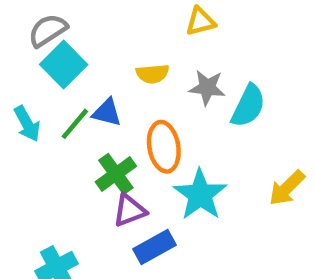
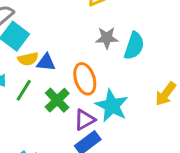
yellow semicircle: (153, 74) -> (28, 59), moved
green line: (75, 124) -> (24, 90), moved
purple triangle: (130, 210) -> (85, 120), moved

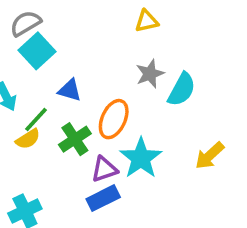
gray star: (107, 38) -> (150, 74), turned -30
yellow semicircle: (28, 59) -> (28, 139), moved, turned -30
orange ellipse: (85, 79) -> (114, 119), turned 32

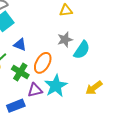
green cross: (75, 139) -> (20, 72), turned -30
blue rectangle: (103, 198) -> (16, 106), moved

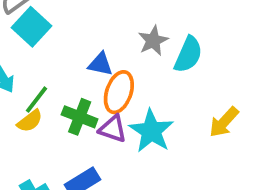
blue triangle: (20, 45) -> (100, 64), moved
purple triangle: (35, 90) -> (113, 129), moved, turned 42

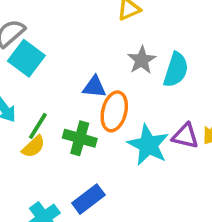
purple triangle: (113, 129) -> (185, 136), moved

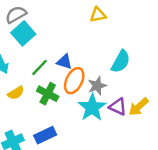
gray star: (142, 60) -> (97, 86), moved
green line: (38, 126) -> (40, 67), moved

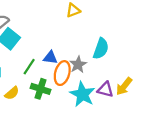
gray star: (97, 86) -> (78, 65), moved

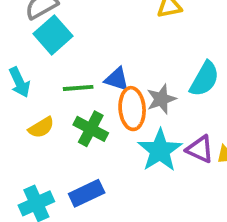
green line: (29, 67) -> (78, 88), turned 42
orange ellipse: (62, 73) -> (132, 109), turned -30

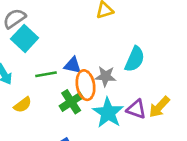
gray star: (161, 99) -> (106, 76), turned 30
green cross: (91, 129) -> (71, 102), moved, turned 35

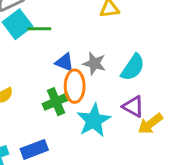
green line: (46, 74) -> (39, 29), moved
gray star: (106, 76) -> (94, 63), moved
purple triangle: (136, 109) -> (133, 106), moved

